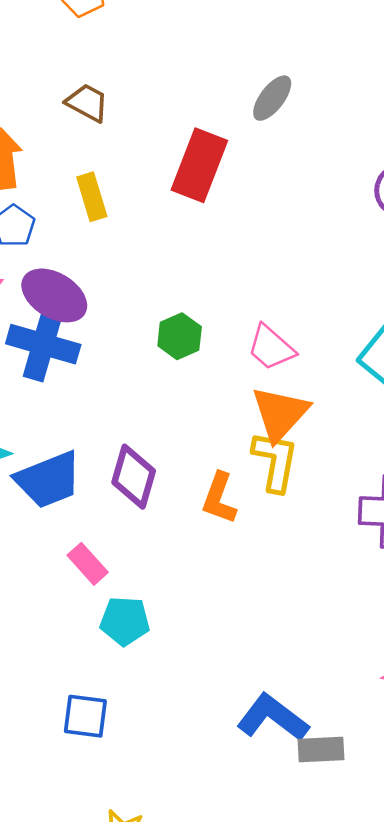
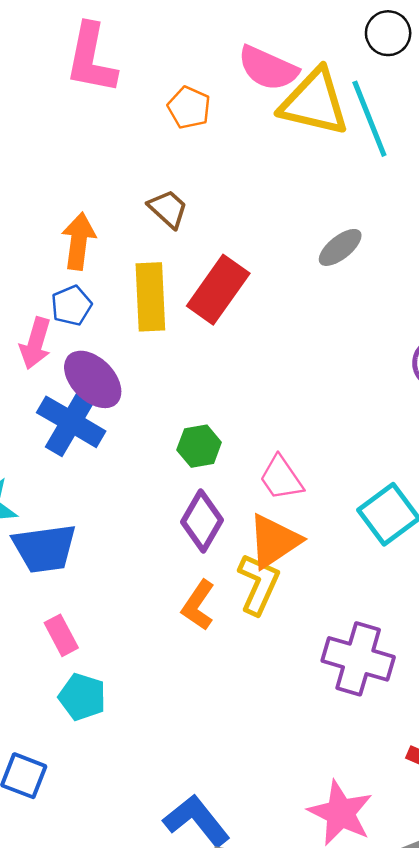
red rectangle: (199, 165) -> (218, 290), moved
yellow rectangle: (92, 197) -> (150, 297), size x1.5
purple diamond: (134, 477) -> (202, 521), moved

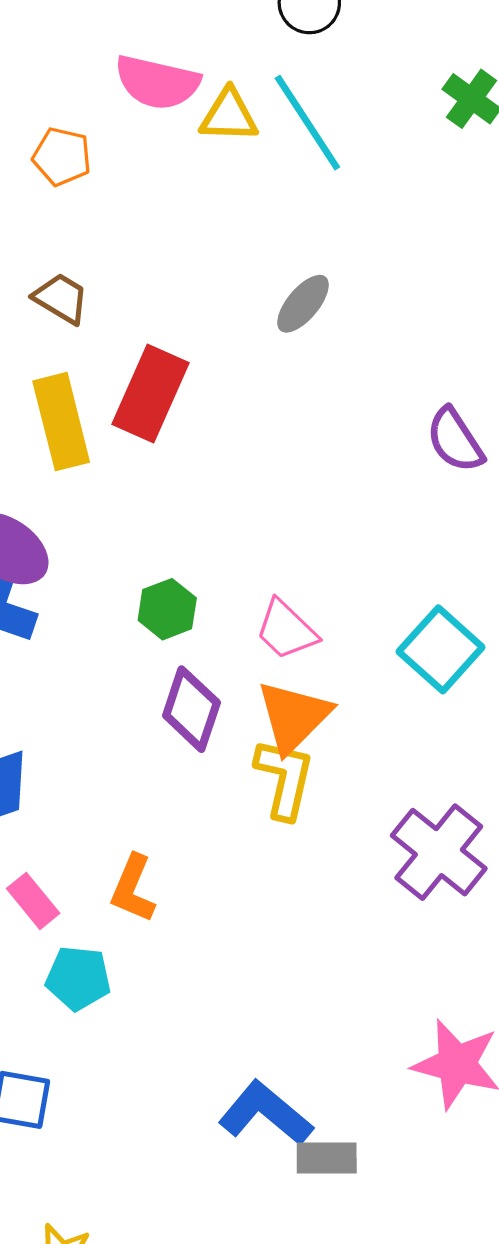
yellow triangle: (314, 102) -> (229, 116), size x0.6
orange L-shape: (198, 605) -> (133, 889), moved
purple cross: (358, 659) -> (439, 852), turned 34

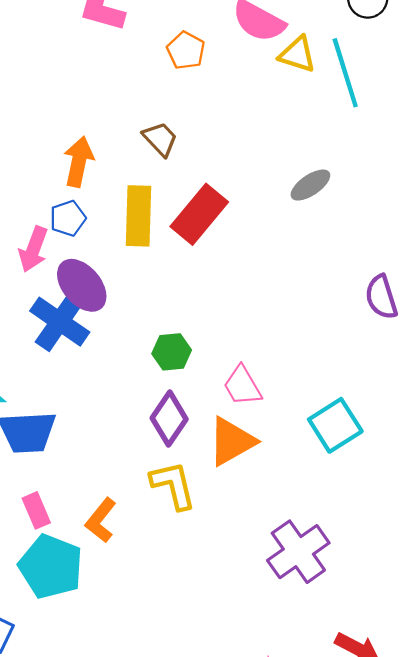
yellow L-shape: (285, 779) -> (173, 485), moved, turned -42
cyan pentagon: (78, 978) -> (51, 567), size x1.5

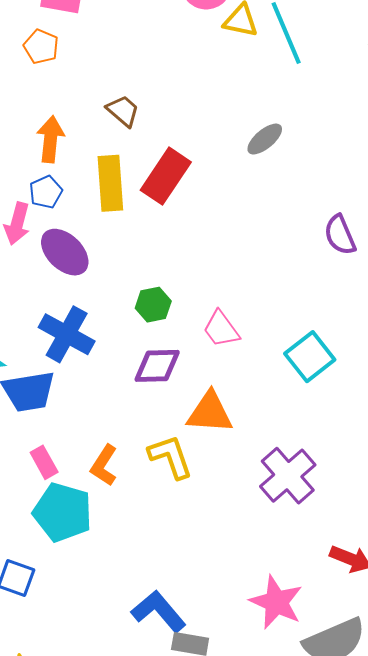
orange pentagon: (186, 50) -> (41, 47), moved
blue cross: (60, 322) -> (67, 334), moved
purple diamond: (169, 419) -> (157, 366), turned 60
orange triangle: (232, 441) -> (210, 413), moved, turned 39
yellow L-shape: (173, 485) -> (171, 457), moved

